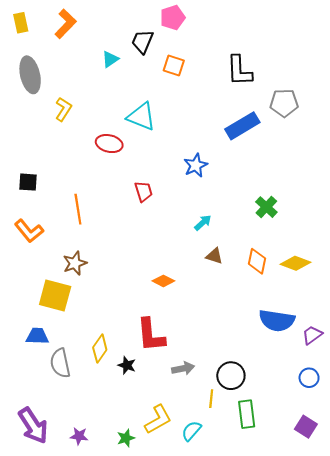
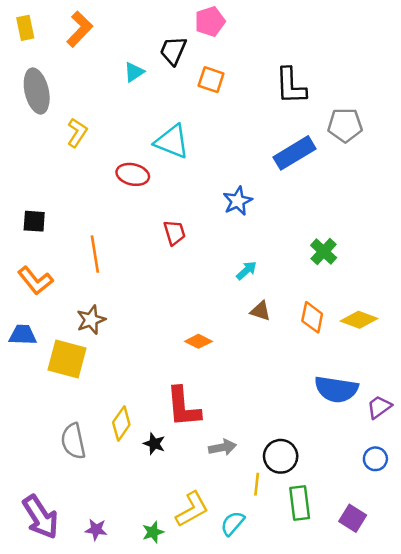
blue trapezoid: (37, 336) -> (23, 335), moved
purple square: (306, 427) -> (353, 518), moved

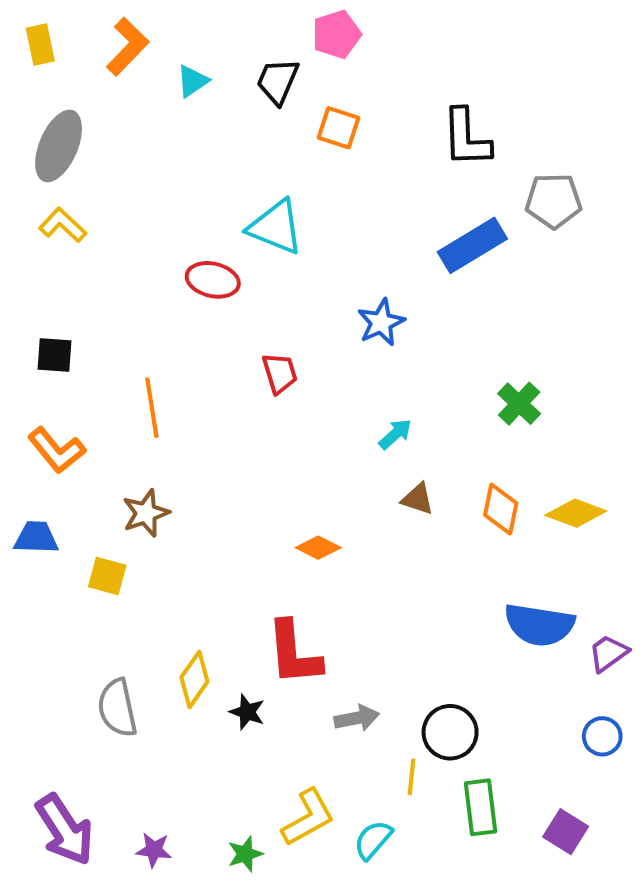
cyan triangle: (134, 72) -> (192, 81), moved
gray ellipse: (37, 91) -> (59, 146), turned 36
yellow L-shape: (77, 133) -> (63, 225), moved, turned -80
yellow square: (67, 359) -> (107, 576), size x0.6

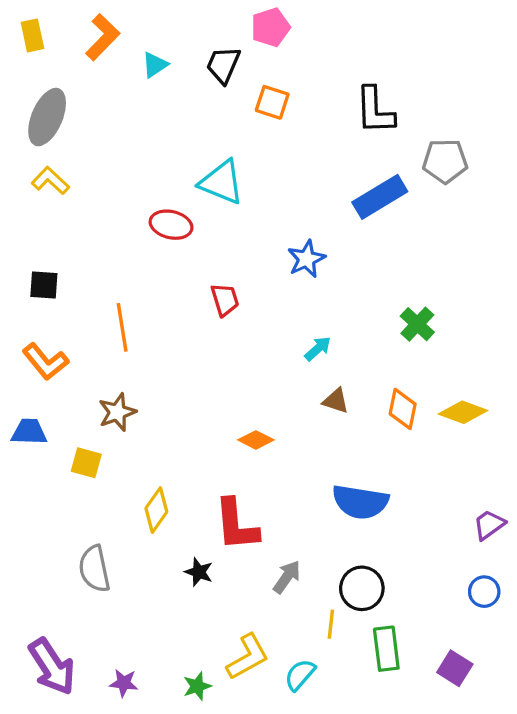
blue semicircle: (539, 625) -> (360, 502), moved
yellow diamond: (194, 680) -> (156, 510), moved
gray arrow: (357, 718) -> (287, 577), turned -44

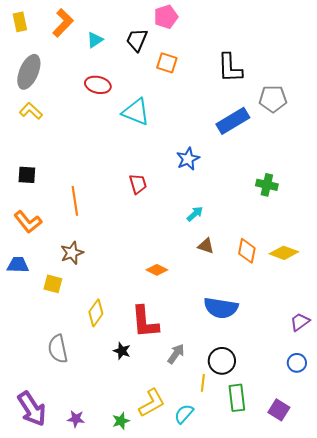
red ellipse: (171, 225) -> (98, 85), moved
green cross: (417, 324) -> (267, 185), moved, turned -30

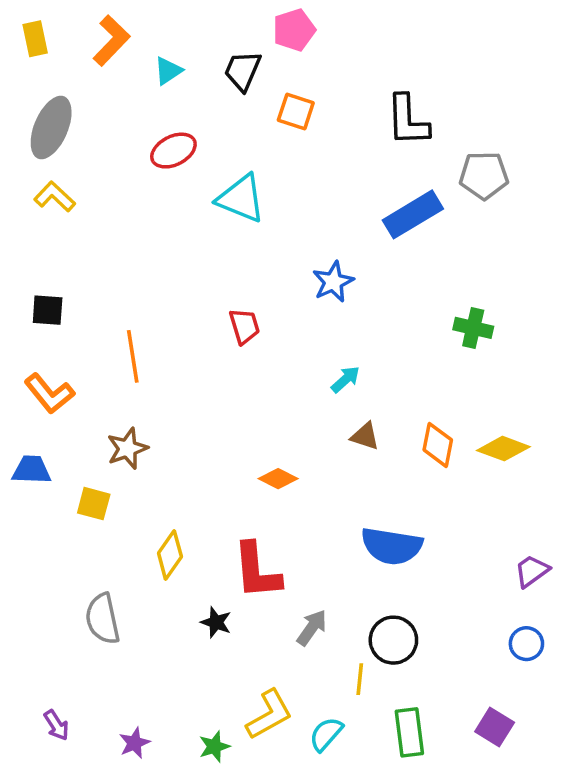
red ellipse: (98, 85) -> (173, 151), turned -40
green rectangle: (237, 398) -> (409, 732), moved
purple arrow: (32, 409) -> (56, 725), size x0.5
purple star: (76, 419) -> (134, 743), turned -30

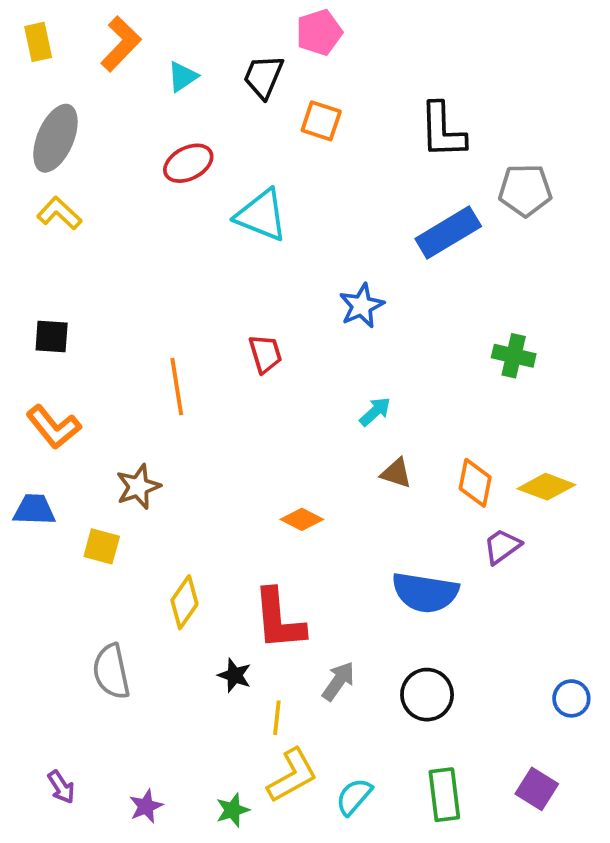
orange line: (133, 356) -> (177, 387), moved
purple trapezoid: (532, 571) -> (502, 546), moved
yellow line: (360, 679) -> (277, 718), moved

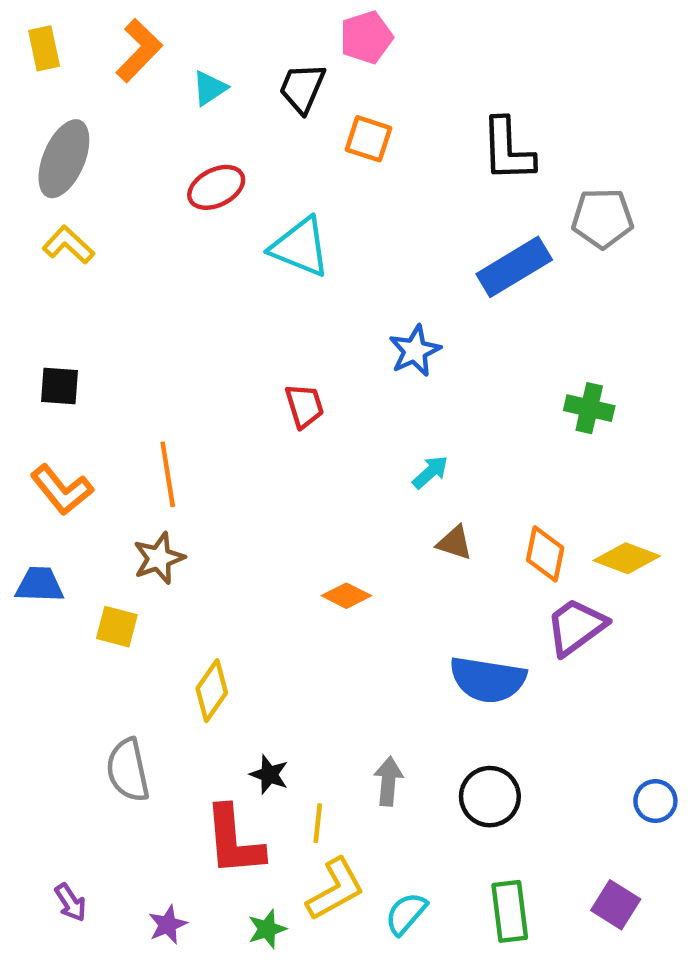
orange line: (177, 387) -> (168, 474), moved
purple trapezoid: (502, 546) -> (576, 627), size x1.4
red L-shape: (279, 620) -> (234, 841), moved
gray arrow: (338, 681) -> (388, 781), turned -30

